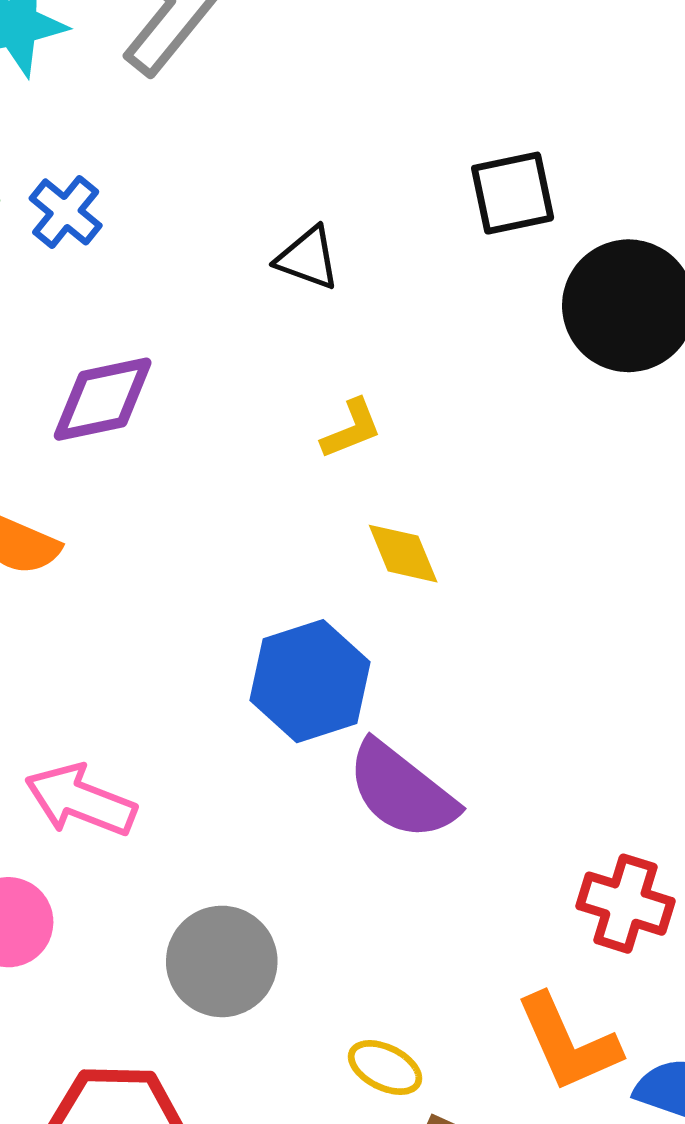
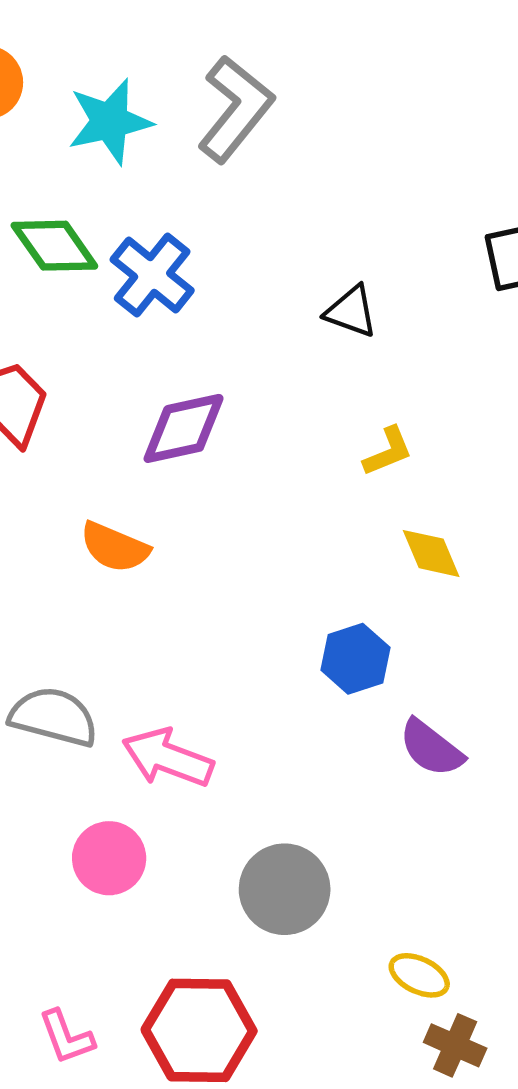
blue cross: (66, 212) -> (152, 275), size x1.4
blue hexagon: (310, 681) -> (355, 659), size x0.7
purple semicircle: (402, 791) -> (431, 748), size x0.7

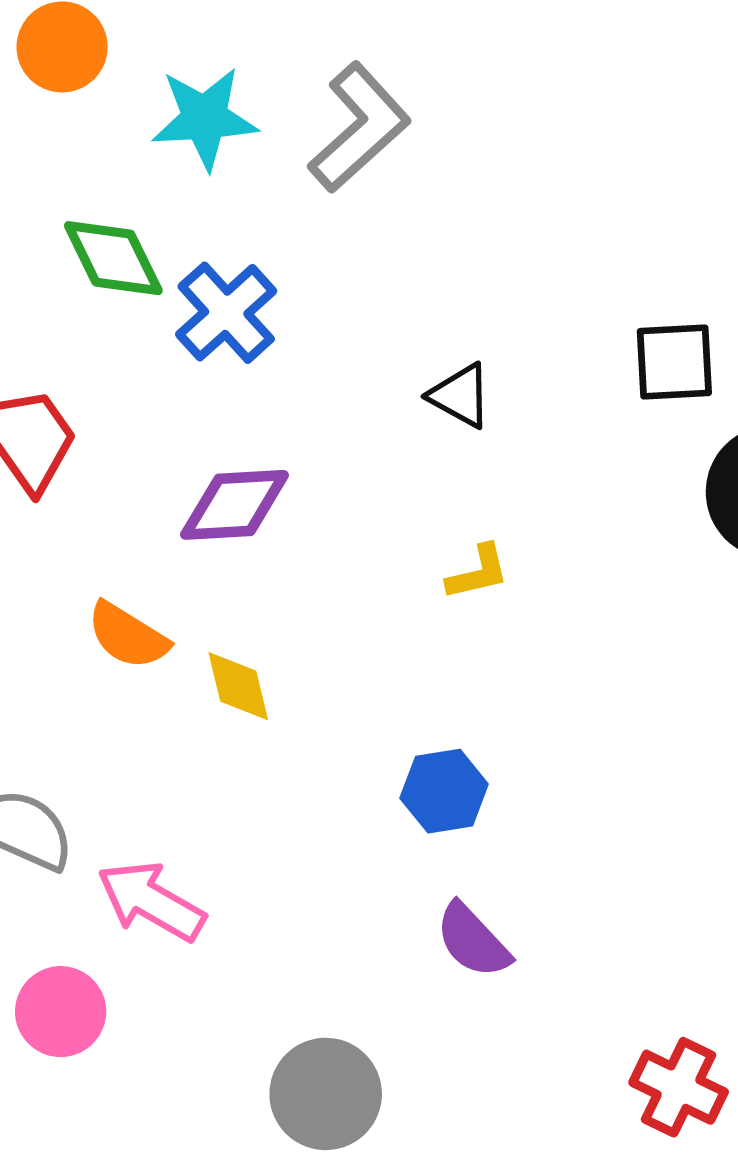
yellow diamond: (431, 553) -> (238, 686), moved
blue hexagon: (355, 659) -> (444, 791), moved
gray circle: (285, 889) -> (326, 1094), moved

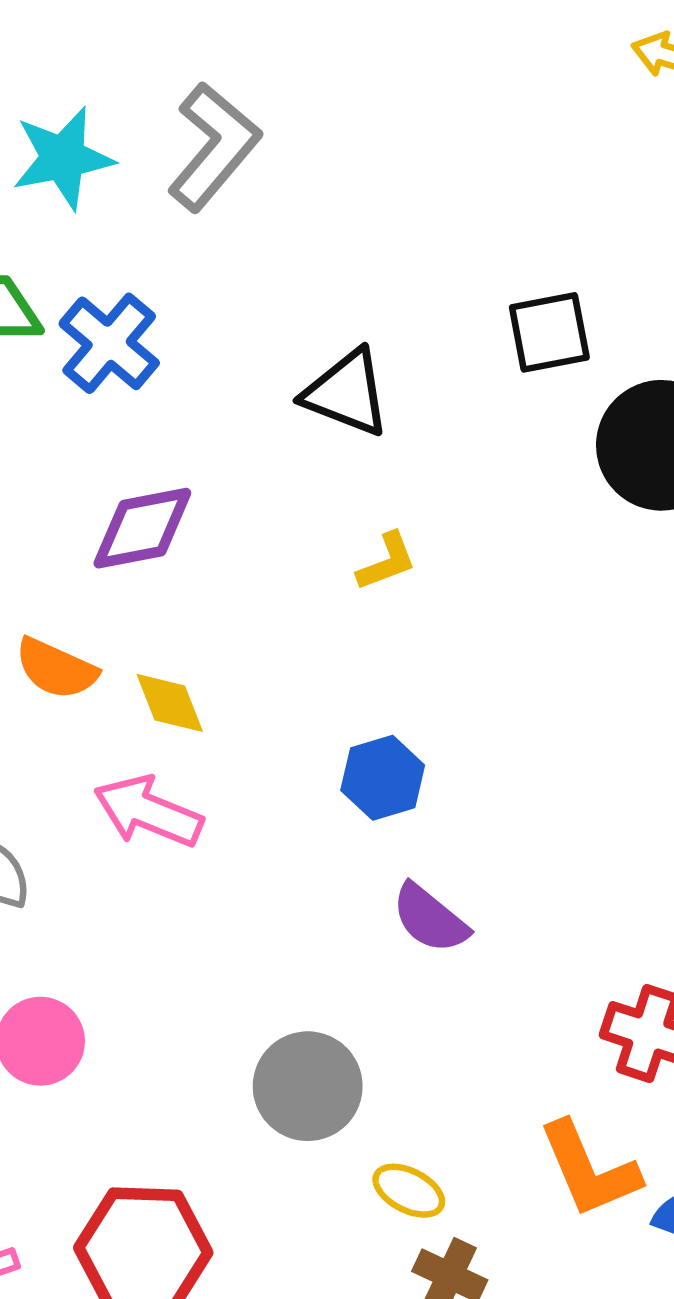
black triangle: (460, 396) -> (347, 393), size x1.4
pink arrow: (151, 901) -> (148, 812), moved

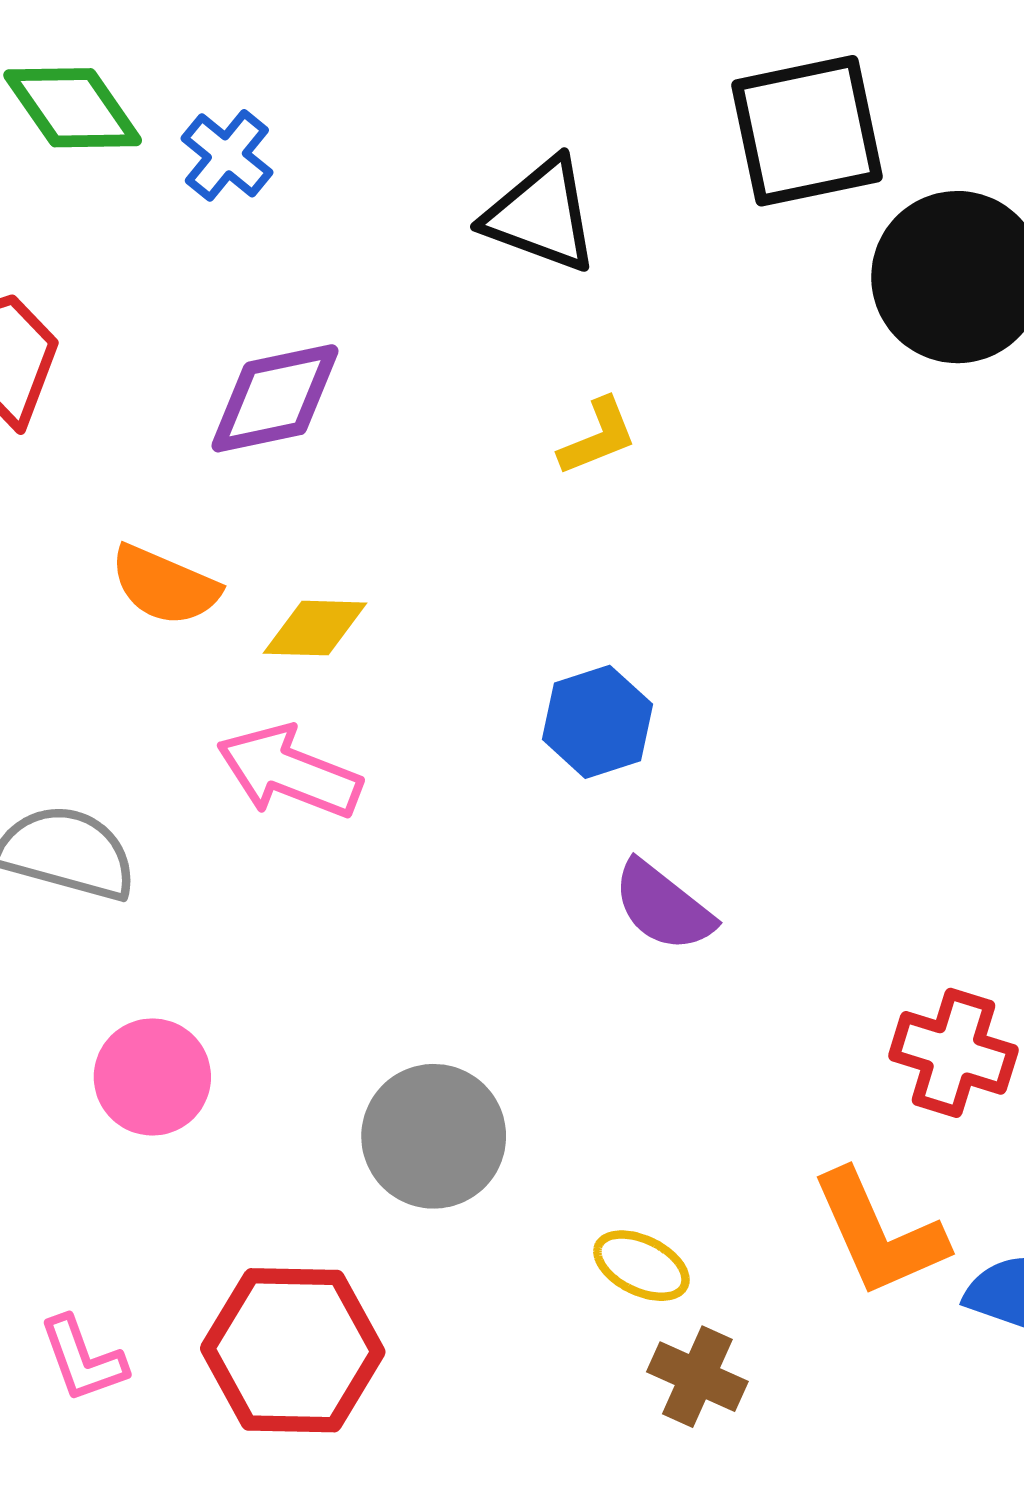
black square: (549, 332) -> (807, 131), size x1.4
blue cross: (109, 343) -> (227, 155), size x0.7
yellow diamond: (170, 703) -> (315, 628), turned -66
gray circle: (308, 1086) -> (434, 1136), moved

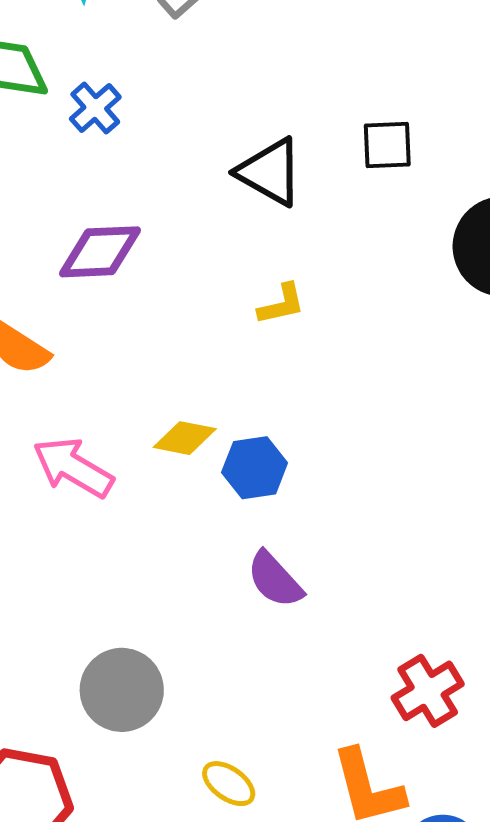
black square: (807, 131) -> (387, 145), moved, size x0.6
yellow diamond: (315, 628) -> (185, 438), moved
red cross: (953, 1053) -> (428, 691), turned 32

